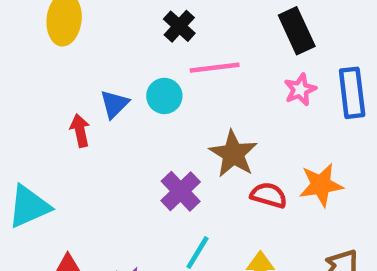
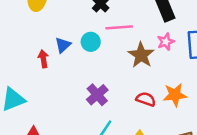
brown star: (233, 154) -> (141, 55), moved

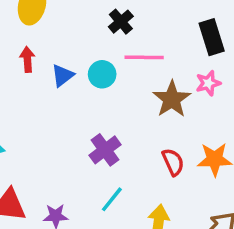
red arrow: (43, 59) -> (27, 59), moved
red semicircle: (146, 99) -> (173, 162), turned 42

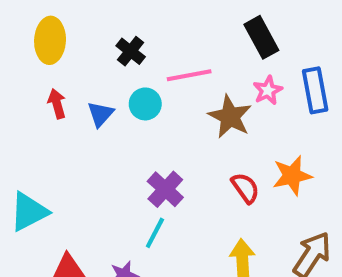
black cross: (121, 22) -> (131, 51), moved
cyan line: (112, 199) -> (155, 233), moved

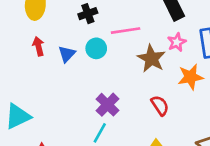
black cross: (131, 51) -> (88, 14), turned 30
orange star: (292, 176) -> (191, 77), moved

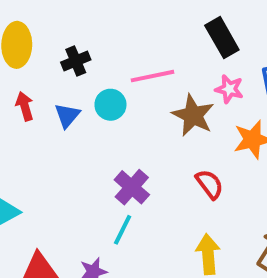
black cross: (88, 14) -> (76, 61), moved
pink star: (177, 42) -> (229, 89), turned -30

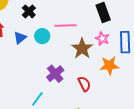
black cross: (76, 61) -> (29, 11), turned -32
purple cross: (132, 187) -> (55, 74), moved

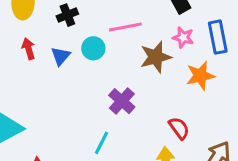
black cross: (29, 11) -> (67, 15), turned 32
brown star: (82, 48) -> (156, 57), turned 30
red semicircle: (84, 84) -> (179, 128), moved

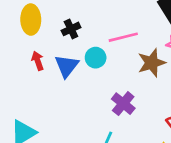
blue triangle: (61, 56) -> (67, 66), size x1.4

